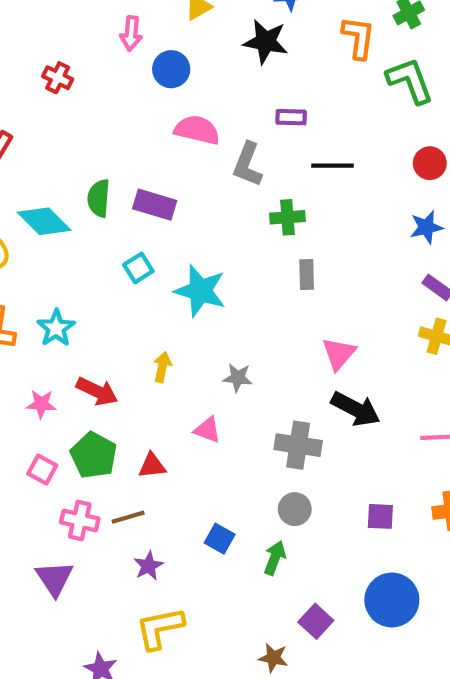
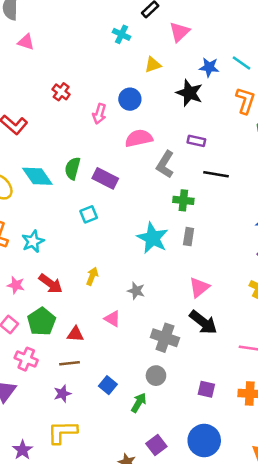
pink arrow: (131, 33) -> (99, 114), moved
pink semicircle: (197, 130) -> (139, 138), turned -36
cyan star: (200, 291) -> (153, 238), moved
brown line: (128, 517) -> (70, 363), moved

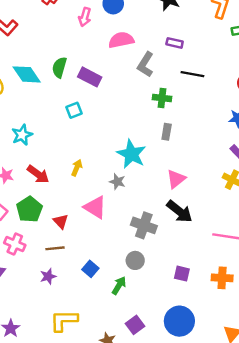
cyan star: (153, 238) -> (131, 154), moved
pink triangle: (112, 319) -> (95, 207), size x1.5
red triangle: (75, 334) -> (61, 221), turned 42
yellow L-shape: (62, 432) -> (64, 321), moved

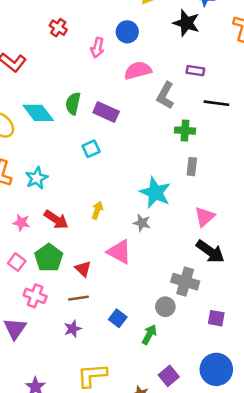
gray cross: (144, 225) -> (185, 282), moved

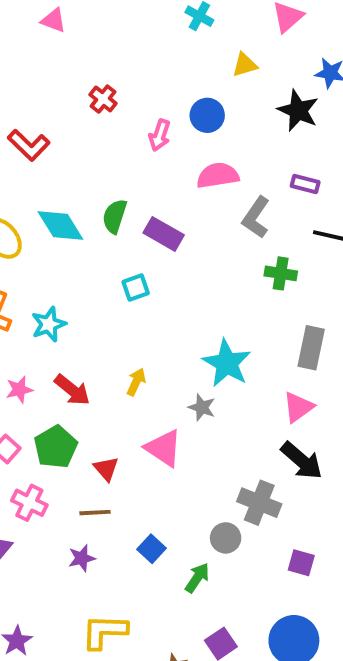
gray rectangle: (192, 167) -> (311, 348), moved, size x1.5
pink star: (21, 223) -> (19, 390), turned -30

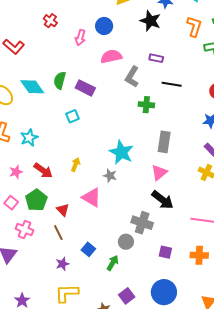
brown line: (95, 513) -> (58, 233), turned 70
purple star: (82, 558) -> (62, 264), moved

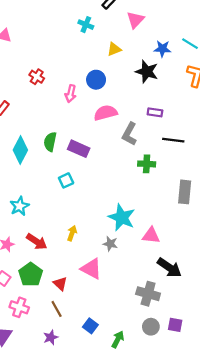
cyan diamond: (32, 87) -> (20, 150), turned 65
gray rectangle: (164, 142) -> (185, 192), moved
pink triangle: (159, 173) -> (151, 235), moved, turned 48
gray circle: (126, 242) -> (151, 327), moved
purple star: (62, 264) -> (51, 337), moved

